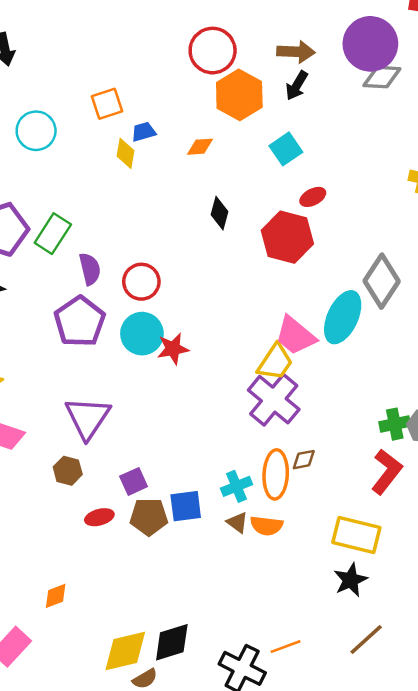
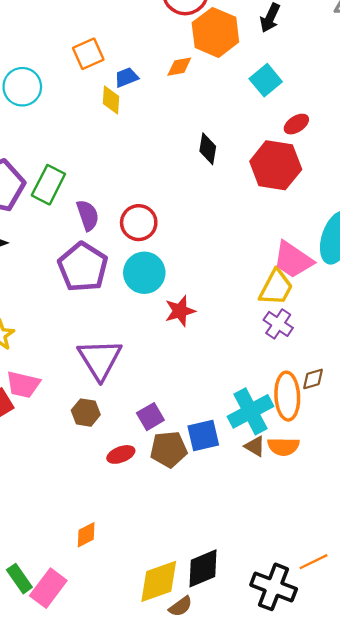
orange diamond: (200, 147) -> (179, 67), moved
red star: (173, 349) -> (180, 311), moved
purple cross: (274, 400) -> (278, 324), size x0.6
cyan cross: (236, 486) -> (251, 411), size x1.5

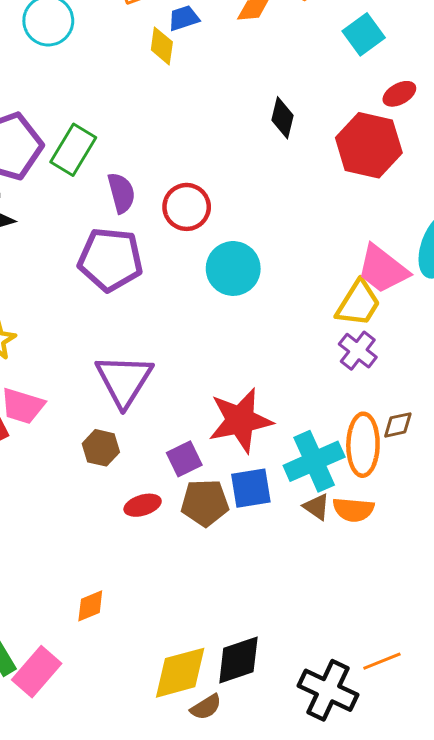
purple pentagon: (83, 267) -> (110, 259), turned -30
cyan circle: (144, 273) -> (233, 268), moved
red star: (180, 311) -> (240, 420), moved, size x1.6

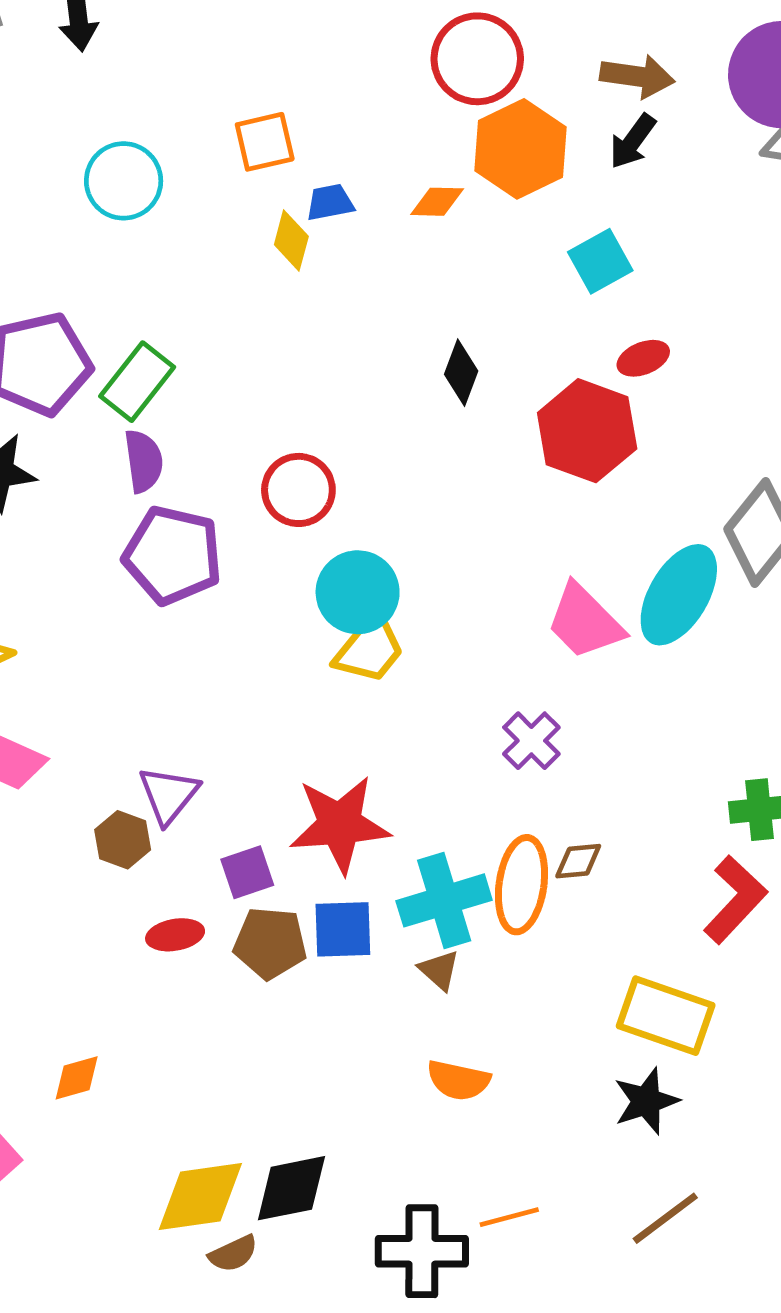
purple semicircle: (121, 193) -> (144, 461), moved
yellow trapezoid: (358, 303) -> (369, 649), moved
purple triangle: (124, 380) -> (169, 795), moved, size x0.7
orange semicircle: (353, 510) -> (458, 1080), moved
black cross: (328, 690) -> (422, 1251), turned -32

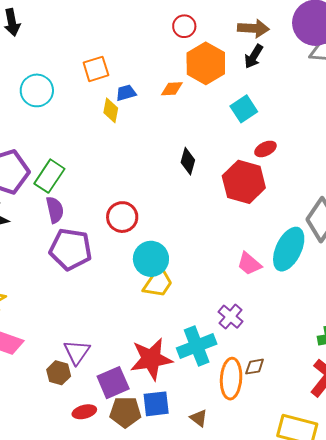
red circle: (477, 59) -> (184, 26), size x0.6
pink trapezoid: (585, 622) -> (249, 264), size x0.7
purple square: (247, 872) -> (113, 383), size x1.4
cyan cross: (444, 900) -> (197, 346), moved

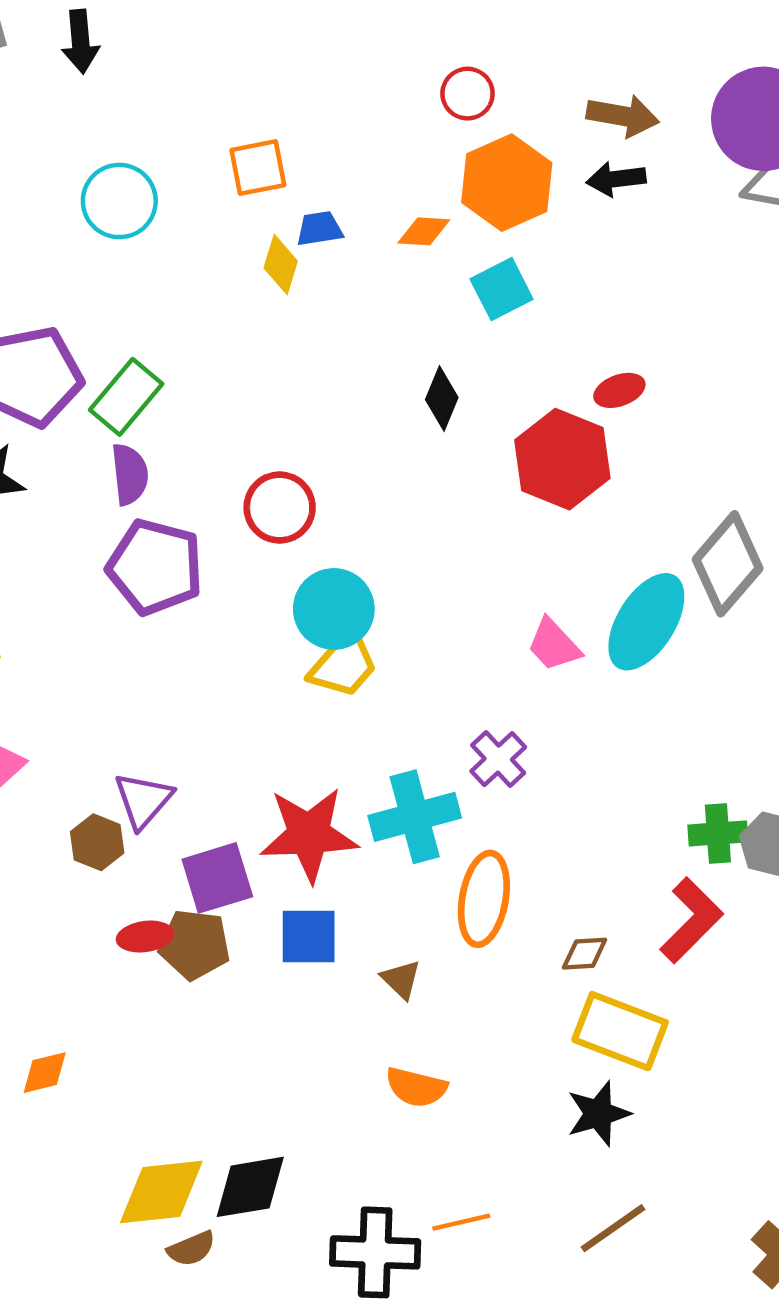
black arrow: (254, 56) -> (616, 179), turned 45
cyan square: (244, 109) -> (502, 289), moved
brown diamond: (255, 367) -> (585, 954), moved
brown pentagon: (125, 412) -> (195, 945), moved

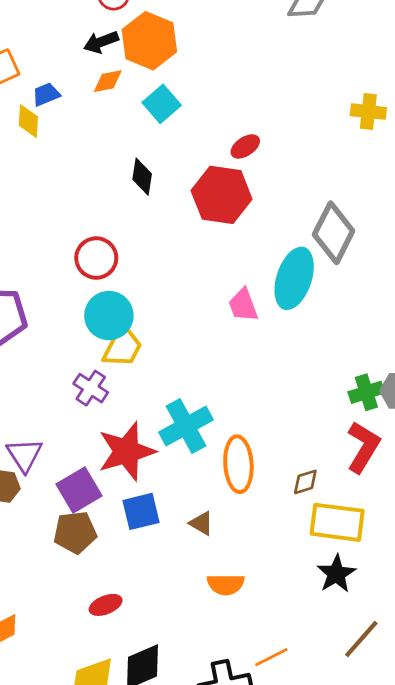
black arrow: (616, 179) -> (101, 42), moved
red circle: (280, 508) -> (96, 258), moved
pink trapezoid: (554, 645) -> (243, 305), turned 36
purple cross: (498, 759) -> (91, 388), moved
red ellipse: (145, 937) -> (106, 605), moved

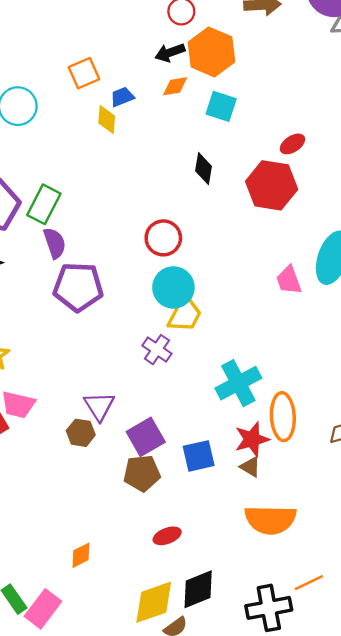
cyan square: (162, 104) -> (221, 106), turned -32
red star: (127, 451) -> (252, 439), moved, size x0.7
orange semicircle: (226, 584) -> (270, 520), size x1.6

